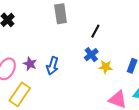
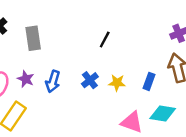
gray rectangle: (61, 14) -> (33, 38), moved
blue cross: (91, 55) -> (90, 80), moved

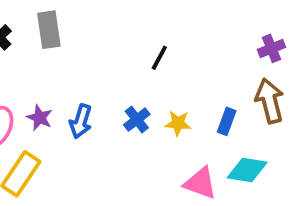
gray rectangle: (33, 38) -> (49, 30), moved

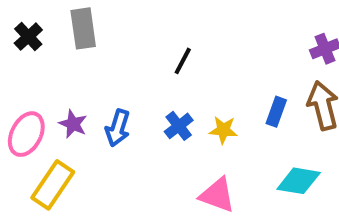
black line: (159, 58) -> (183, 61), moved
blue rectangle: (227, 121) -> (276, 112), moved
pink triangle: (200, 183) -> (217, 195), moved

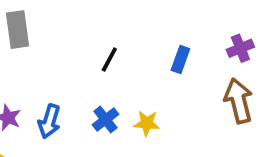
blue rectangle: (276, 112) -> (180, 60), moved

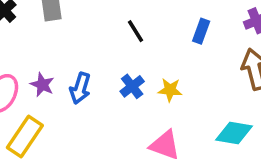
black line: (109, 60) -> (136, 31), turned -60

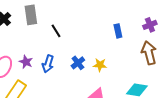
black line: (136, 31) -> (56, 31), moved
blue rectangle: (201, 31) -> (118, 31), turned -32

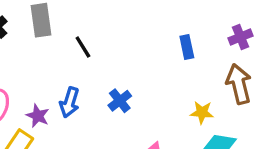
purple star: (26, 62) -> (38, 116), moved
yellow star: (100, 65) -> (202, 112), moved

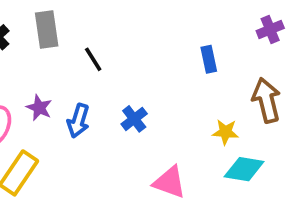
purple cross: (240, 37) -> (270, 30), moved
purple star: (38, 116) -> (39, 108), moved

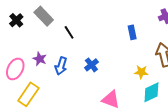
gray rectangle: (47, 30) -> (44, 16), turned -36
cyan diamond: (244, 169) -> (151, 92), turned -35

